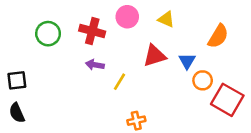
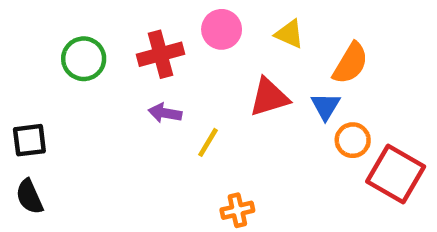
red cross: (92, 31) -> (161, 54), turned -30
orange semicircle: (218, 36) -> (350, 63), moved

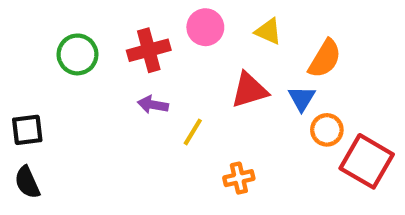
orange cross: (237, 210) -> (239, 178), moved

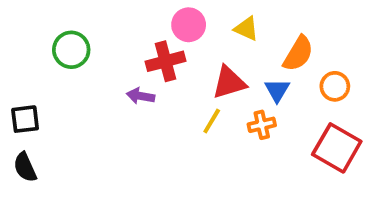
red cross: (149, 50) -> (166, 61), moved
orange circle: (327, 130) -> (335, 86), moved
yellow line: (193, 132) -> (212, 121), moved
orange cross: (239, 178) -> (262, 125), moved

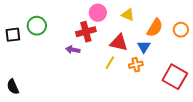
red triangle: (229, 82) -> (119, 43), turned 30
orange circle: (335, 86) -> (181, 30), moved
black square: (25, 119) -> (13, 35), moved

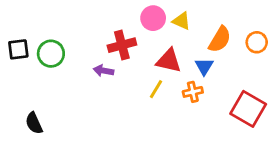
pink circle: (98, 13) -> (153, 18), moved
green circle: (37, 26) -> (51, 54), moved
black semicircle: (13, 87) -> (34, 123), moved

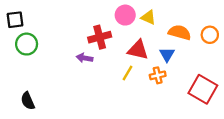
orange semicircle: (220, 39) -> (180, 32), turned -105
black square: (18, 49) -> (15, 20), moved
green circle: (51, 54) -> (27, 44), moved

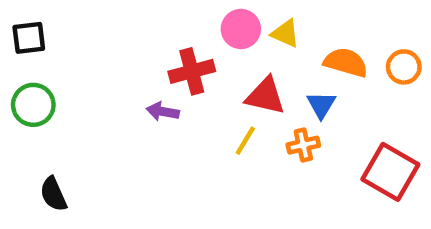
green circle: (27, 44) -> (33, 105), moved

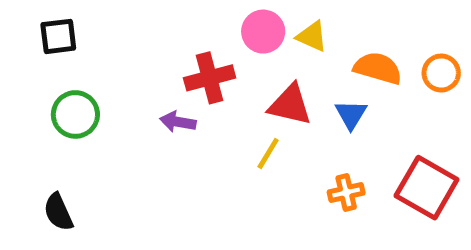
black square: (29, 38) -> (58, 36), moved
green circle: (33, 105) -> (75, 114), moved
orange cross: (303, 145) -> (346, 193), moved

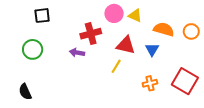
black square: (58, 36) -> (42, 16), moved

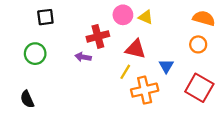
orange semicircle: (164, 29) -> (204, 18), moved
orange circle: (191, 31) -> (198, 44), moved
blue triangle: (152, 49) -> (166, 66), moved
orange cross: (150, 83) -> (145, 90), moved, size x1.6

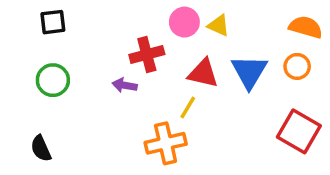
black square: (45, 17) -> (53, 22), moved
blue triangle: (166, 66) -> (249, 72), moved, size x1.6
orange cross: (145, 90) -> (166, 143), moved

